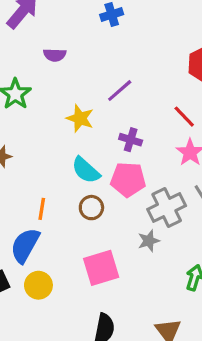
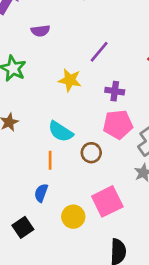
cyan semicircle: (86, 170) -> (61, 132), moved
blue semicircle: (25, 245) -> (41, 193), size x0.6
yellow circle: (38, 285) -> (73, 217), moved

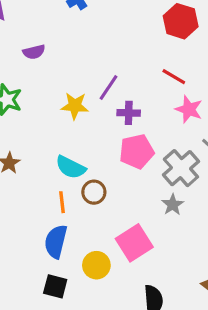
purple line: (99, 52) -> (109, 87), moved
brown circle: (91, 153) -> (94, 192), moved
blue semicircle: (41, 193) -> (56, 242), size x1.5
black square: (23, 227) -> (55, 286), moved, turned -35

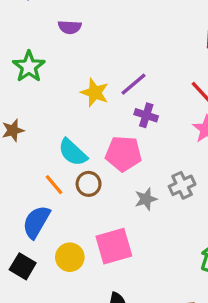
pink pentagon: (137, 151) -> (123, 154), moved
gray cross: (181, 168) -> (182, 185), size x0.7
orange line: (62, 202) -> (54, 185), turned -50
gray star: (173, 205) -> (146, 199), moved

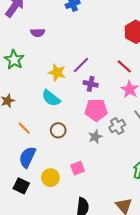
cyan semicircle: (73, 152) -> (51, 98), moved
pink pentagon: (123, 154) -> (96, 110), moved
orange line: (54, 185) -> (24, 128), moved
pink square: (114, 246) -> (78, 168), size x0.6

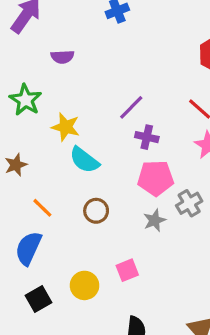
yellow star: (57, 72) -> (66, 127), moved
blue semicircle: (27, 157) -> (28, 248), moved
black square: (21, 186) -> (39, 299), turned 35

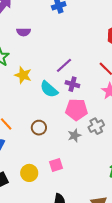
cyan semicircle: (84, 160) -> (49, 89), moved

